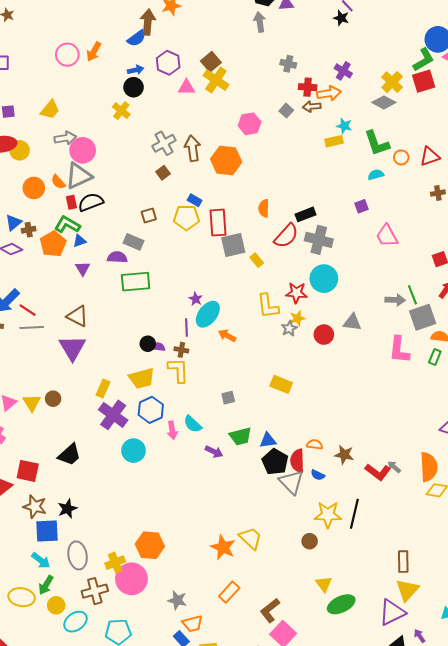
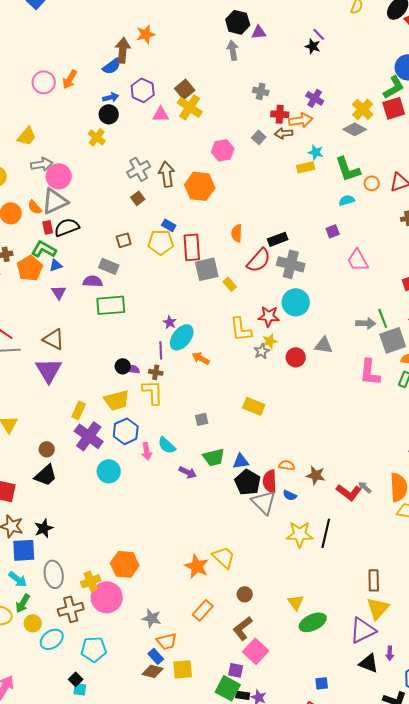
brown circle: (53, 399) -> (47, 449), moved
brown circle: (310, 541) -> (245, 594), moved
purple arrow: (420, 636) -> (390, 653), turned -144

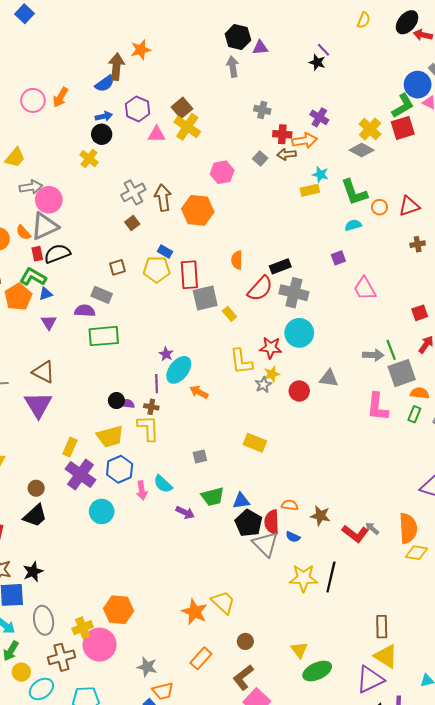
yellow triangle: (378, 608) -> (386, 656), turned -40

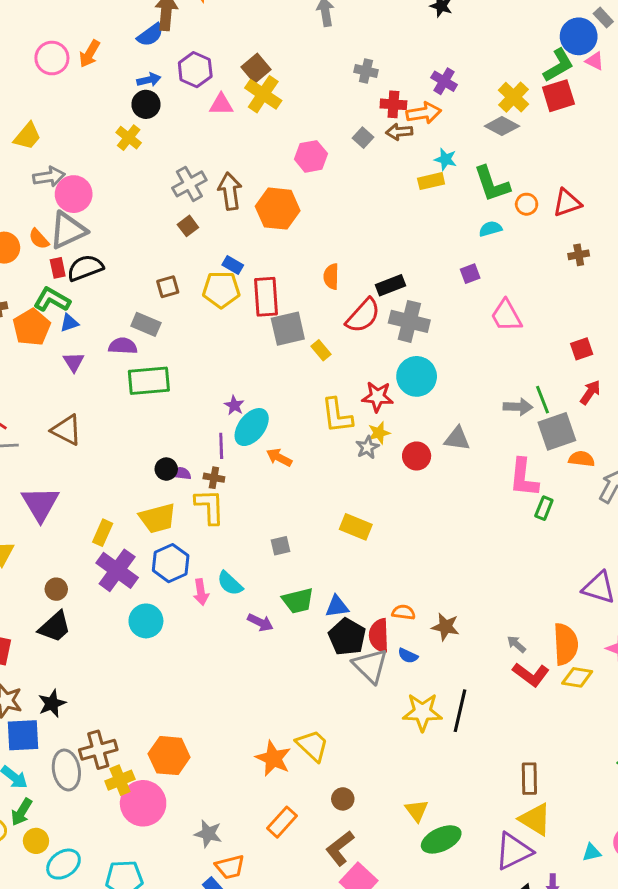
purple triangle: (38, 405) -> (40, 504), moved
green rectangle: (414, 414) -> (544, 508), moved
red L-shape: (355, 534) -> (531, 675), moved
brown cross: (61, 657) -> (98, 750), moved

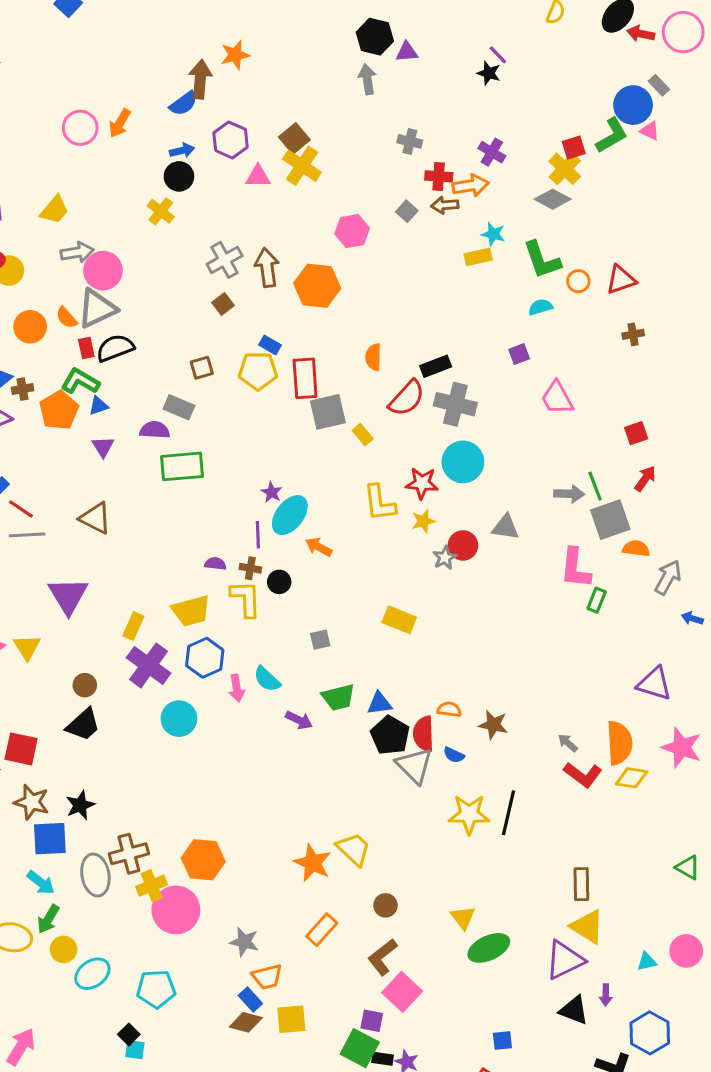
red square: (558, 96) -> (574, 148), moved, size x0.7
gray star: (367, 447) -> (445, 558), moved
black circle: (166, 469) -> (279, 582), moved

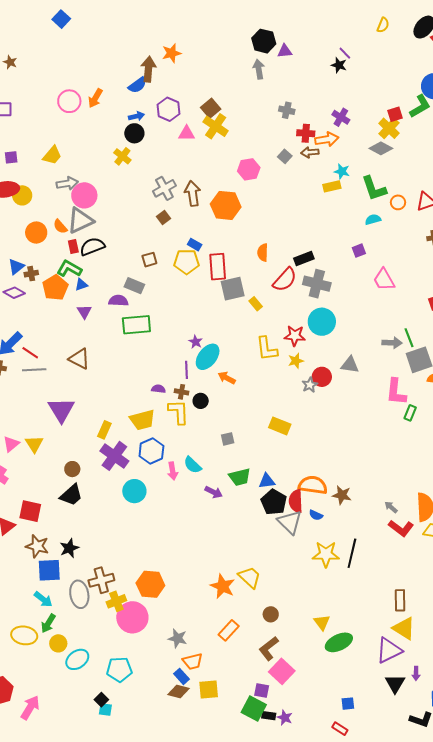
orange semicircle: (449, 709) -> (313, 485), size x1.8
black triangle: (574, 1010) -> (395, 683), turned 40

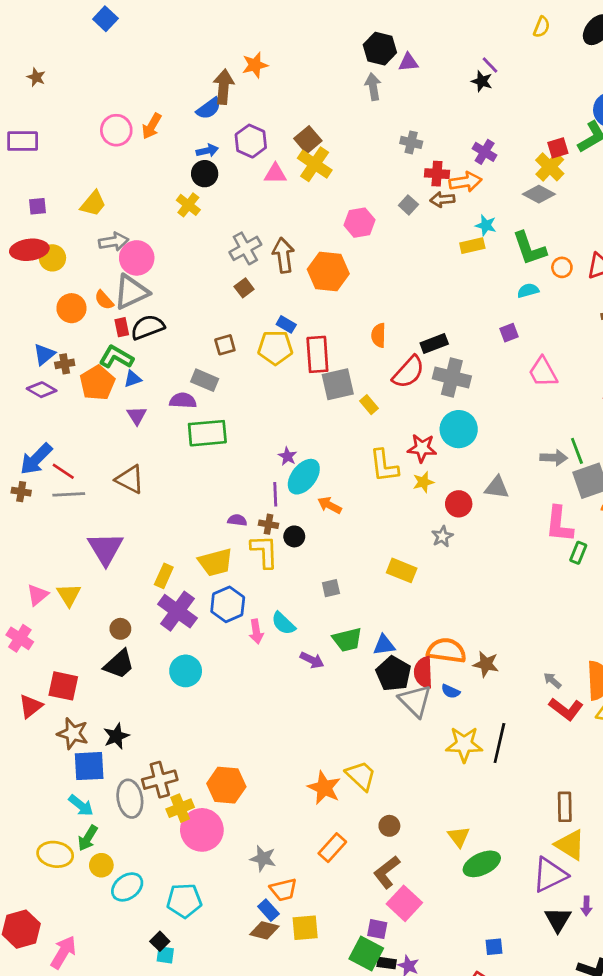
gray star: (310, 385) -> (442, 536), moved
cyan circle: (134, 491) -> (186, 671), moved

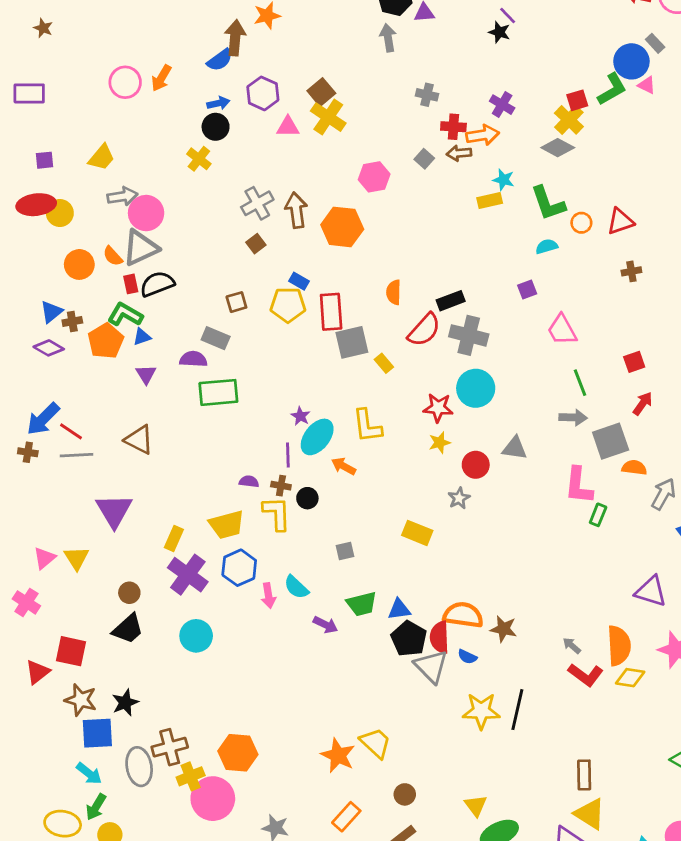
green line: (577, 451) -> (580, 383), moved
yellow L-shape: (384, 466) -> (367, 426), moved

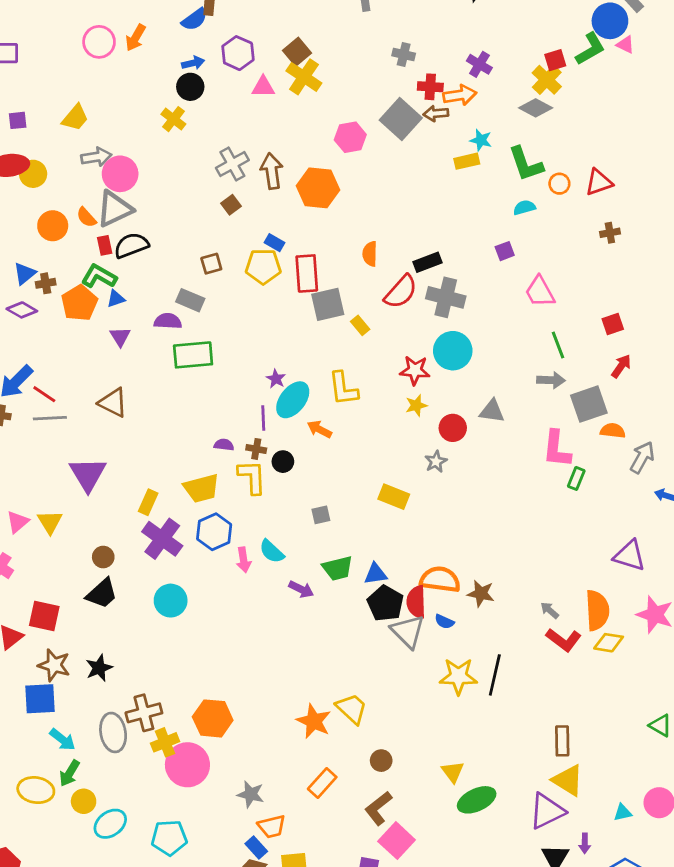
gray square: (424, 159) -> (401, 119), size x2.0
blue square: (97, 733) -> (40, 699), moved

